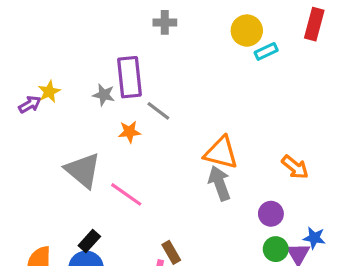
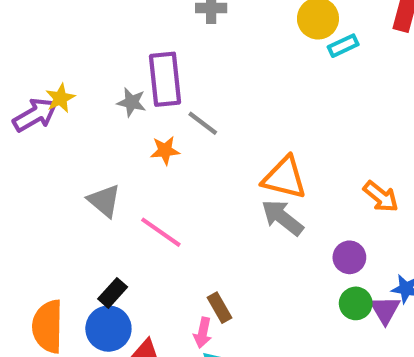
purple arrow: (30, 104) -> (35, 115), size x1.5
gray triangle: (83, 170) -> (104, 201), size x0.7
gray arrow: (219, 183) -> (282, 218), turned -32

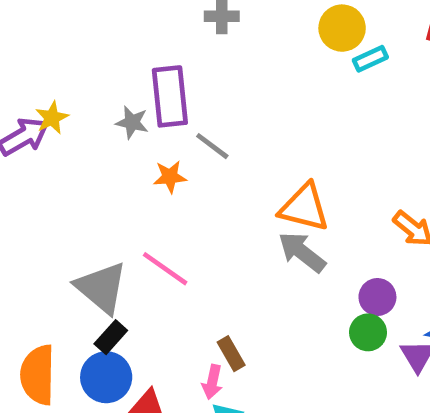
gray triangle: (104, 201) -> (101, 288), moved, size x1.4
green circle: (356, 303) -> (368, 332), moved

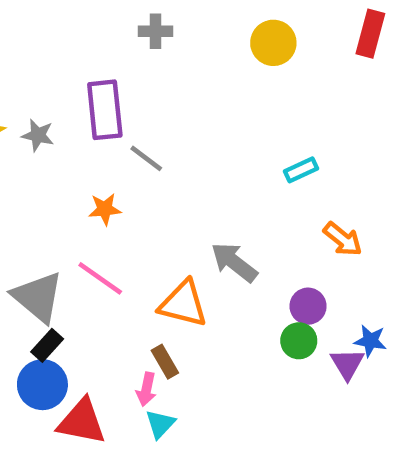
cyan rectangle: (370, 59) -> (301, 170), moved
gray star: (132, 122) -> (38, 135), moved
orange star: (170, 177) -> (105, 209), moved
orange triangle: (304, 207) -> (183, 304), moved

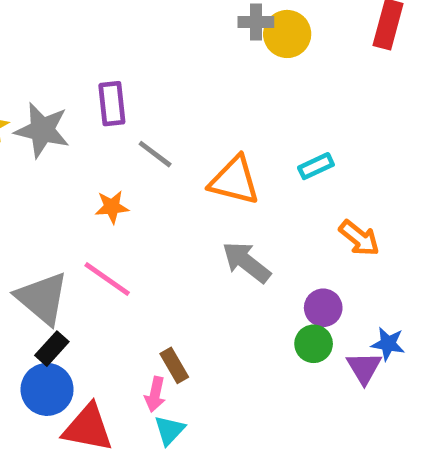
gray cross: (156, 31) -> (256, 22), moved
purple rectangle: (105, 110) -> (112, 104), size x0.7
gray star: (38, 135) -> (42, 130), size x1.6
orange triangle: (183, 304) -> (234, 180), moved

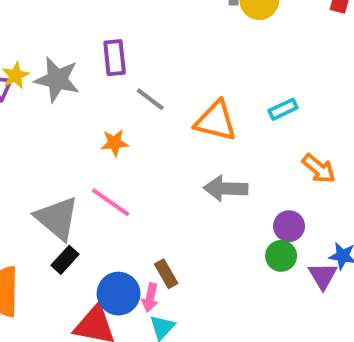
gray arrow: (246, 262) -> (226, 188), turned -36
blue circle: (47, 389) -> (119, 294), moved

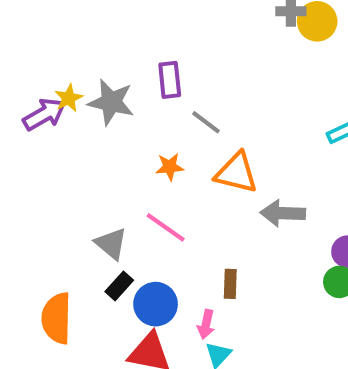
orange triangle: (216, 121) -> (236, 173), moved
gray triangle: (57, 218) -> (111, 244), size x0.7
brown rectangle: (166, 274) -> (230, 284), moved, turned 32
blue circle: (119, 294) -> (156, 304), moved

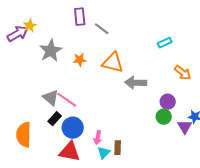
gray star: (111, 102) -> (51, 51), moved, turned 30
gray line: (206, 122) -> (102, 29), moved
pink line: (166, 227) -> (67, 100), moved
brown rectangle: (230, 284) -> (118, 148), moved

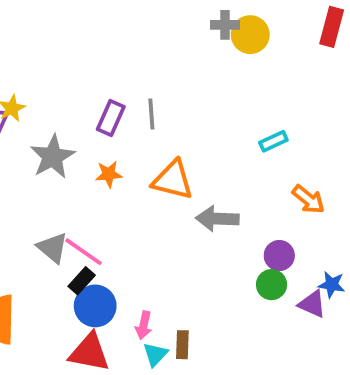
purple rectangle: (80, 17) -> (111, 118), moved, turned 30
gray line: (102, 29) -> (151, 114), turned 49
black rectangle: (55, 119) -> (82, 281), moved
purple triangle: (185, 127) -> (312, 304), turned -35

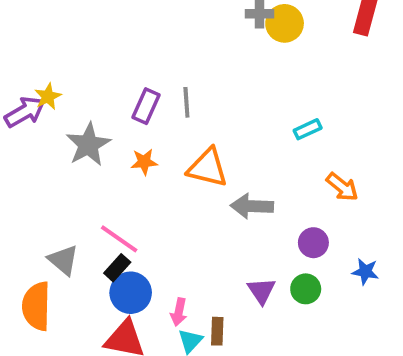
gray triangle: (53, 248) -> (63, 260), moved
green circle: (272, 285) -> (306, 289), moved
purple triangle: (312, 304) -> (261, 291), moved, turned 32

